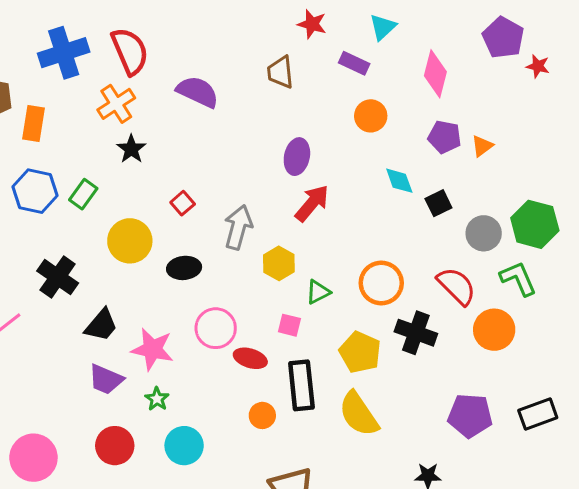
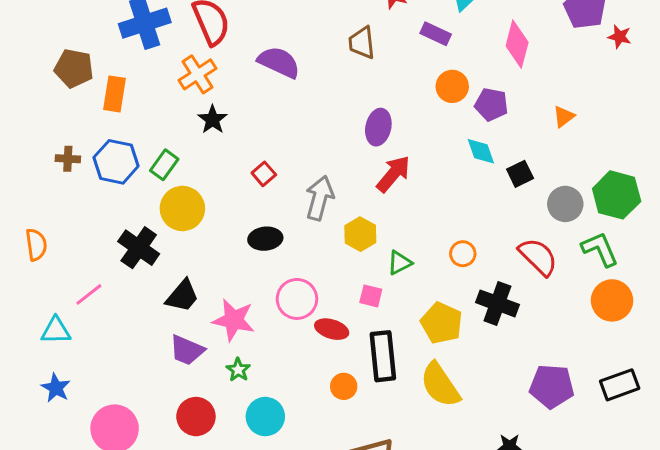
purple pentagon: (444, 137) -> (491, 104), moved
yellow circle: (130, 241) -> (182, 208), moved
orange circle: (381, 283) -> (463, 254), size x0.6
orange circle: (494, 330) -> (612, 300), moved

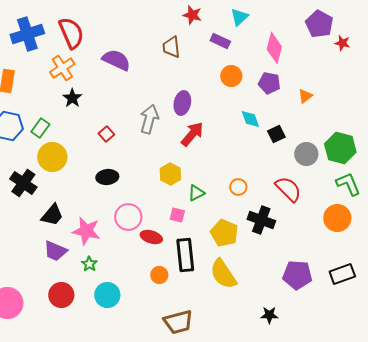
purple pentagon: (491, 104) -> (269, 83), moved
gray arrow: (320, 198) -> (149, 119), moved
green L-shape: (600, 249) -> (348, 184), moved

